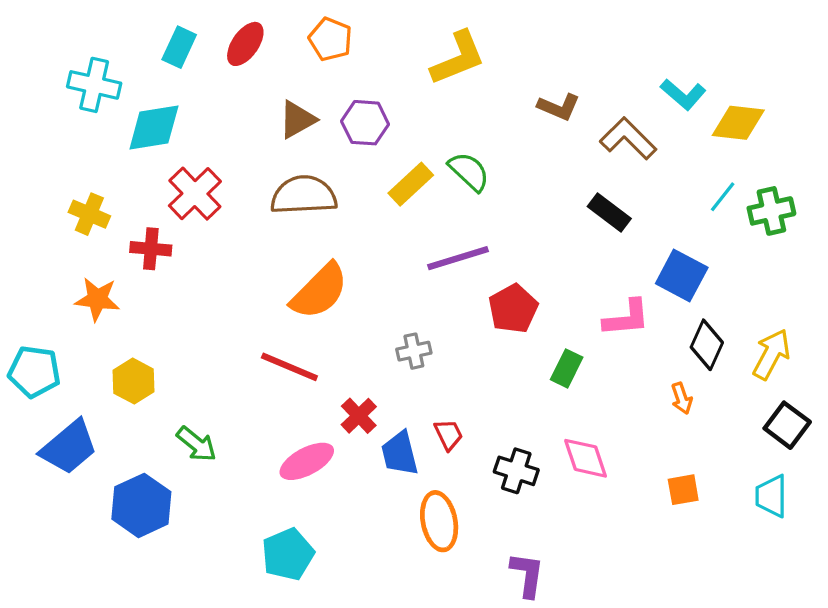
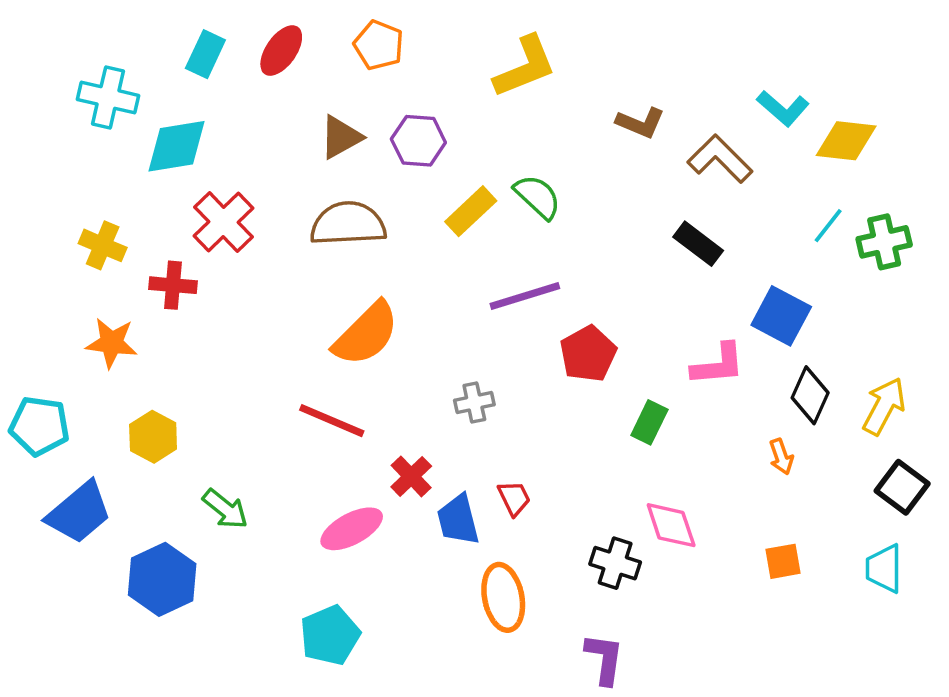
black cross: (516, 471) -> (615, 563), moved

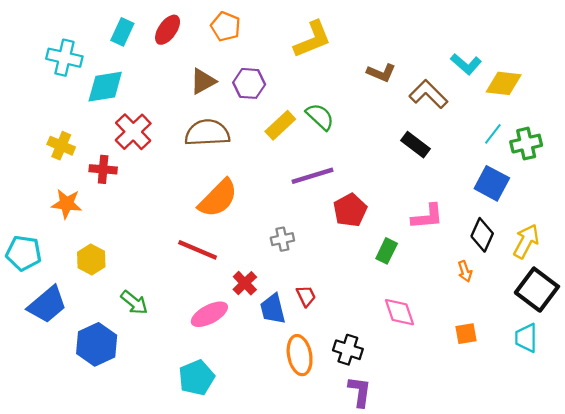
blue square: (781, 316) -> (492, 183), moved
black square: (902, 487) -> (537, 290), size x1.4
black cross: (615, 563) -> (348, 350), moved

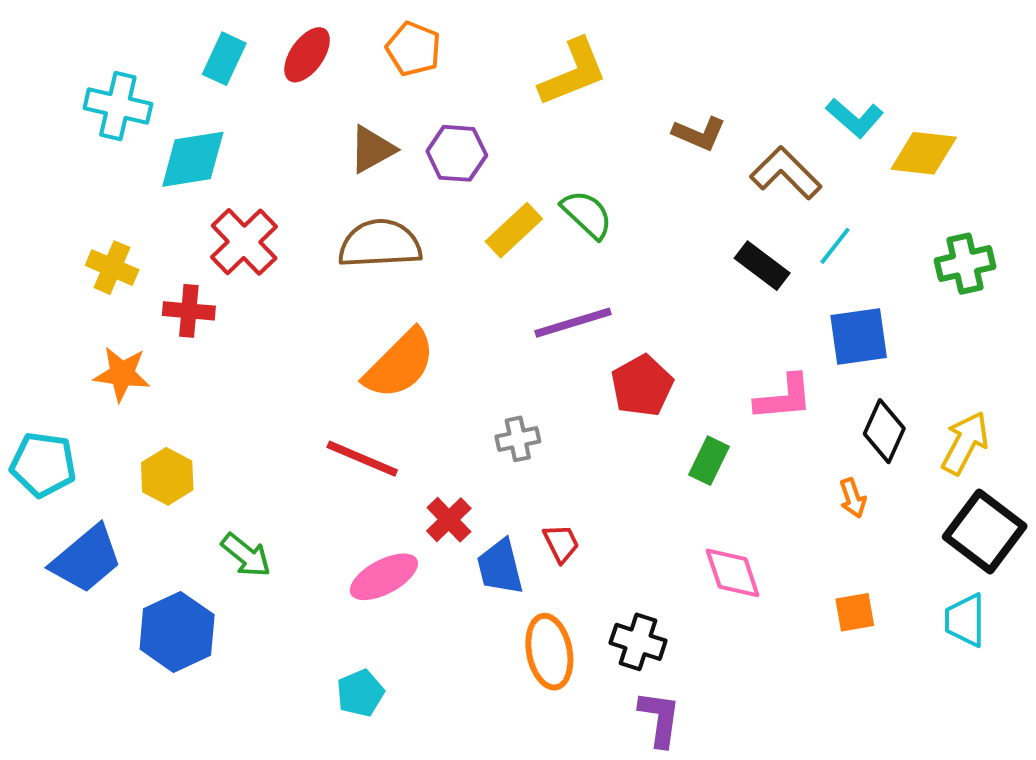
cyan line: (493, 134) -> (835, 246), moved
blue square: (492, 183) -> (859, 336), moved, turned -36
cyan pentagon: (197, 378) -> (360, 693), size x0.7

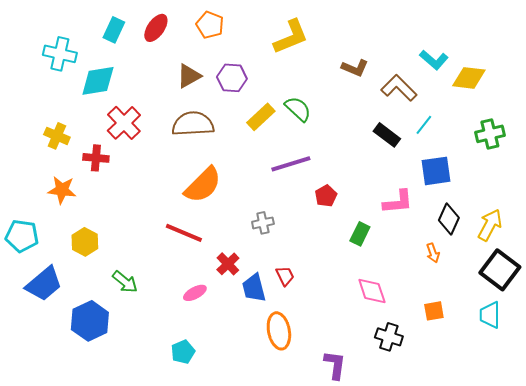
red pentagon: (642, 386) -> (326, 196), size x0.7
pink ellipse: (384, 577) -> (195, 293), size x0.7
black cross: (638, 642) -> (389, 337), moved

